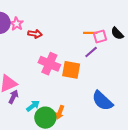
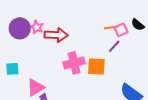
red arrow: (35, 34) -> (56, 35), size x1.6
pink cross: (49, 64) -> (74, 63), turned -30

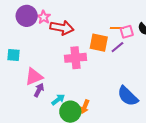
orange square: (96, 66) -> (99, 43), moved

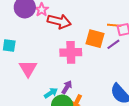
pink triangle: (34, 77) -> (28, 68), turned -42
purple arrow: (39, 90) -> (67, 87), moved

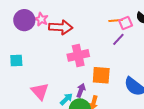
orange square: (95, 39) -> (101, 75), moved
pink triangle: (28, 68) -> (40, 91), moved

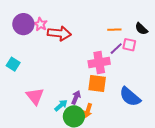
pink square: (126, 23) -> (129, 45), moved, turned 32
pink cross: (78, 55) -> (99, 63), moved
cyan square: (16, 61) -> (13, 64), turned 32

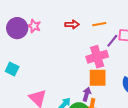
orange line: (114, 30) -> (99, 24), moved
red arrow: (59, 33) -> (72, 24), moved, size x0.6
purple arrow: (76, 97) -> (87, 94), moved

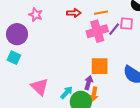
purple circle: (17, 28) -> (17, 34), moved
pink cross: (97, 57) -> (97, 31), moved

